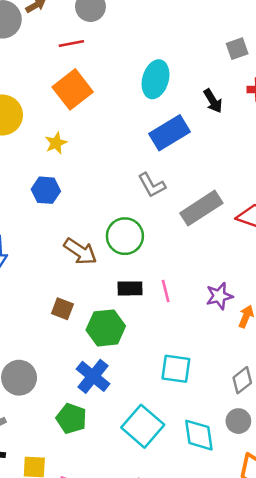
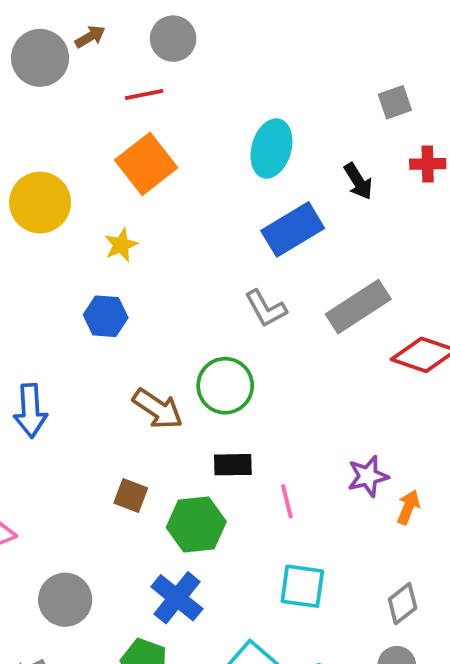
gray rectangle: (201, 208) -> (358, 307), moved
pink line: (166, 291) -> (287, 501), moved

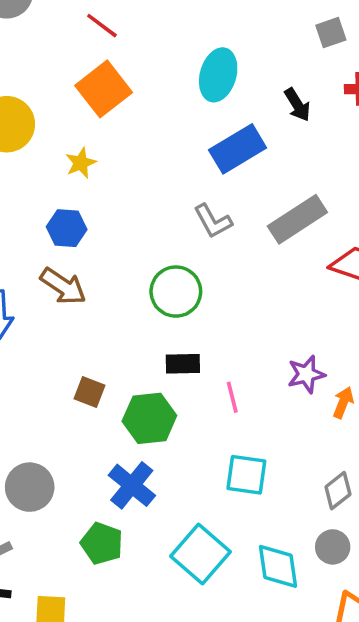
red line: (144, 94) -> (102, 26), turned 48
brown arrow: (158, 409) -> (63, 286), moved

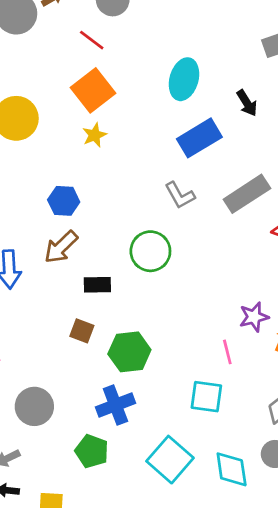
yellow star: (81, 163) -> (94, 135), moved
brown arrow: (63, 286) -> (61, 247), turned 102
black rectangle: (183, 364) -> (97, 285), moved
pink line: (232, 397) -> (227, 352), moved
blue cross: (132, 485) -> (115, 405), turned 30

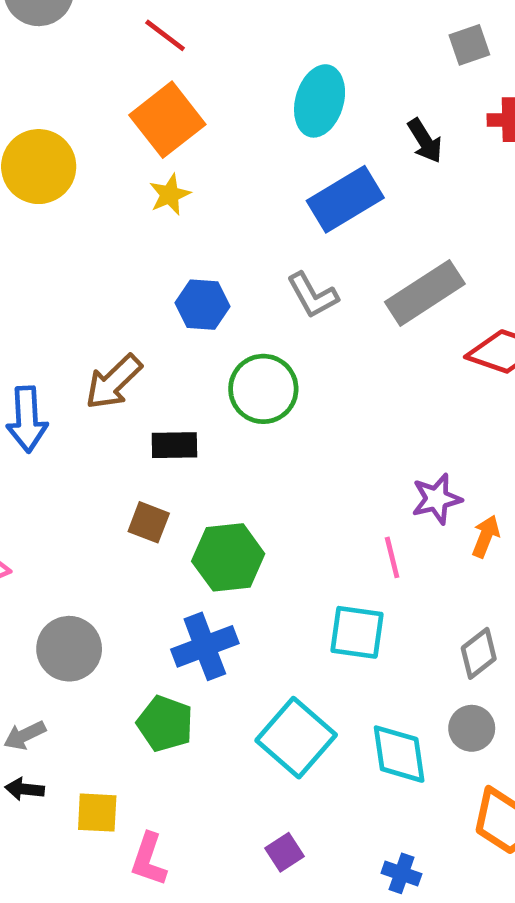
blue hexagon: (64, 201) -> (202, 305), moved

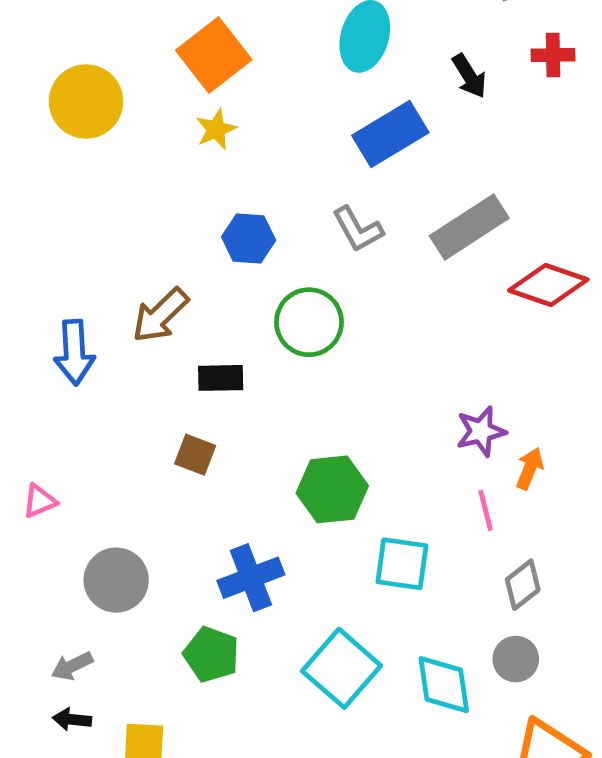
green hexagon: (228, 557) -> (332, 489), moved
pink line: (392, 557) -> (486, 510), moved

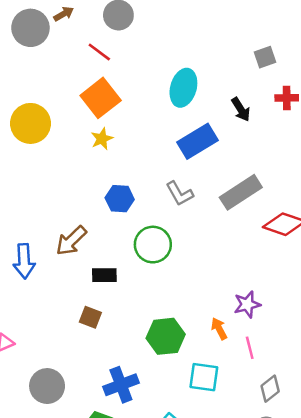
orange arrow: (530, 469) -> (219, 329), moved, turned -50

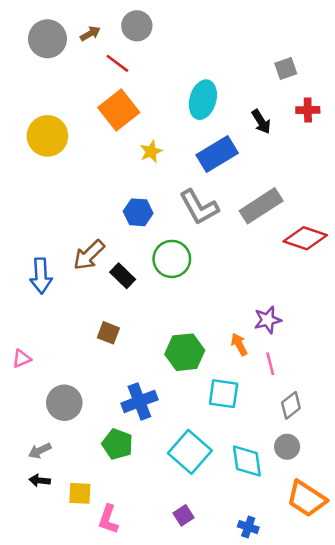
brown arrow: (64, 14) -> (90, 34), moved
yellow star: (102, 139) -> (151, 151), moved
gray L-shape: (180, 194) -> (199, 207), size x1.4
black rectangle: (104, 275) -> (123, 276), moved, turned 45

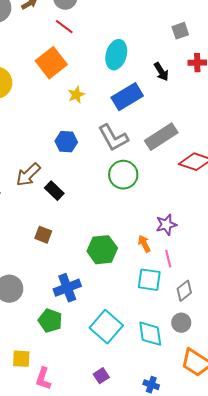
red line: (117, 63) -> (64, 27), moved
green circle: (172, 259) -> (123, 175), moved
cyan square: (224, 394) -> (149, 280), moved

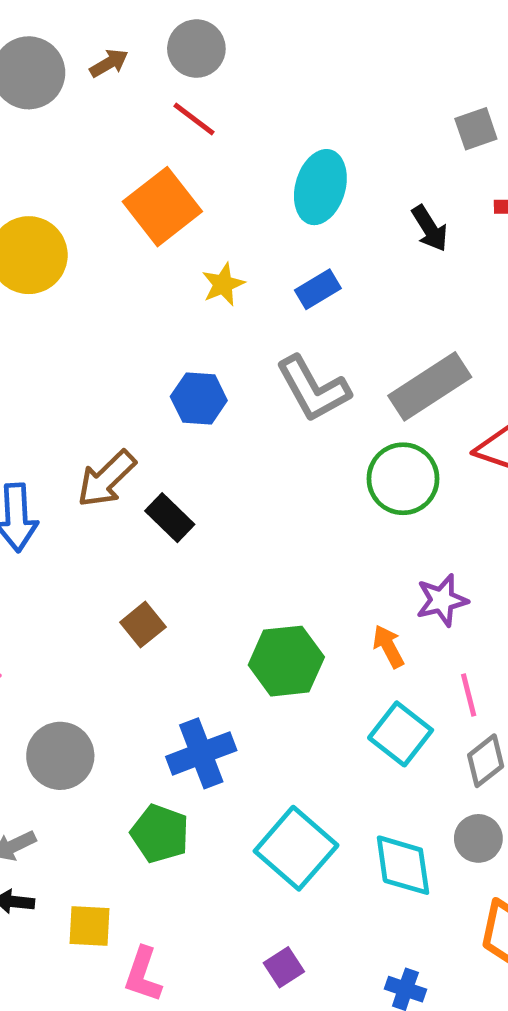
blue rectangle: (127, 97) -> (318, 289), moved, size x0.6
green circle: (123, 175) -> (403, 479), moved
brown square: (43, 235) -> (143, 625), turned 30
pink line: (168, 259) -> (469, 695), moved
cyan square: (149, 280) -> (401, 734), turned 30

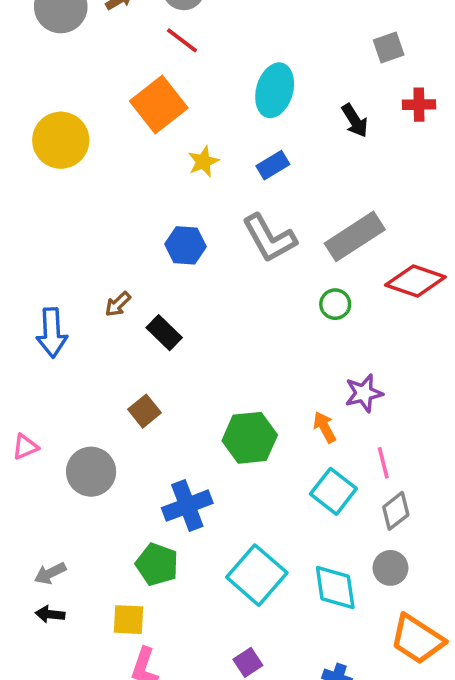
brown arrow: (106, 479) -> (118, 304), size x0.6
green circle: (403, 479) -> (335, 304), size x0.6
gray circle: (60, 756) -> (91, 472), moved
yellow square: (89, 926) -> (128, 620), moved

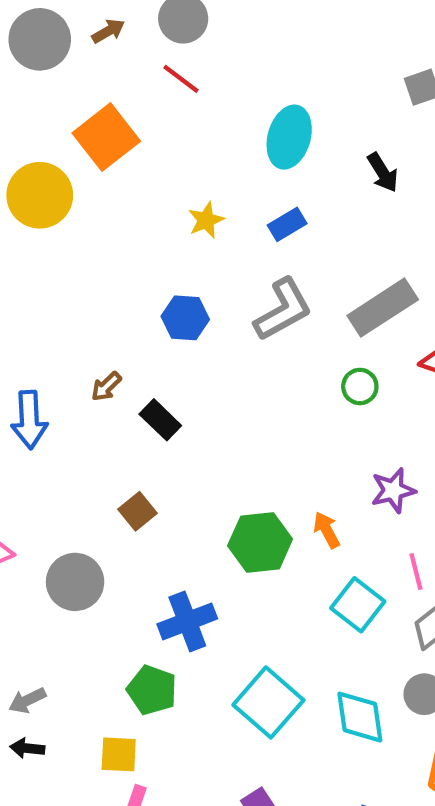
orange square: (159, 105) -> (106, 137), moved
gray L-shape: (269, 238) -> (283, 310), turned -90
orange arrow: (325, 427) -> (327, 530), moved

